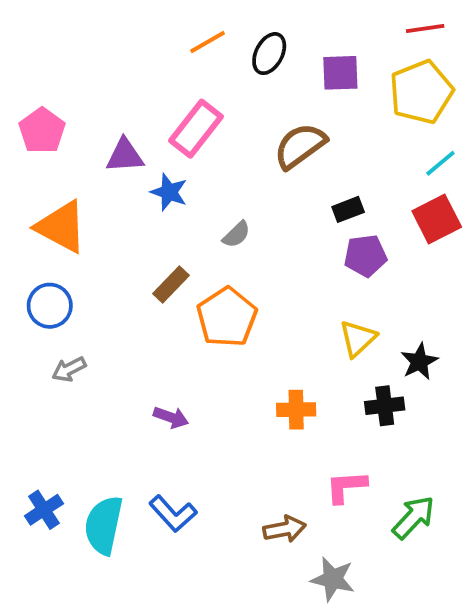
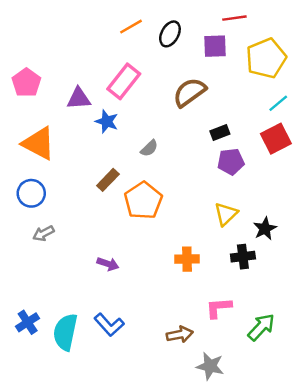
red line: (425, 29) -> (234, 18), moved

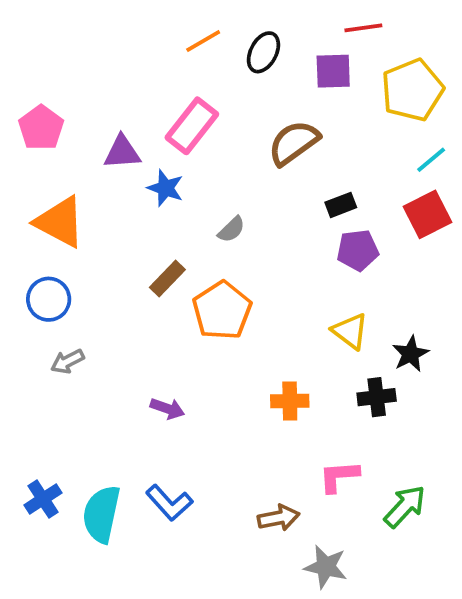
yellow triangle: (226, 214) -> (350, 331), turned -40

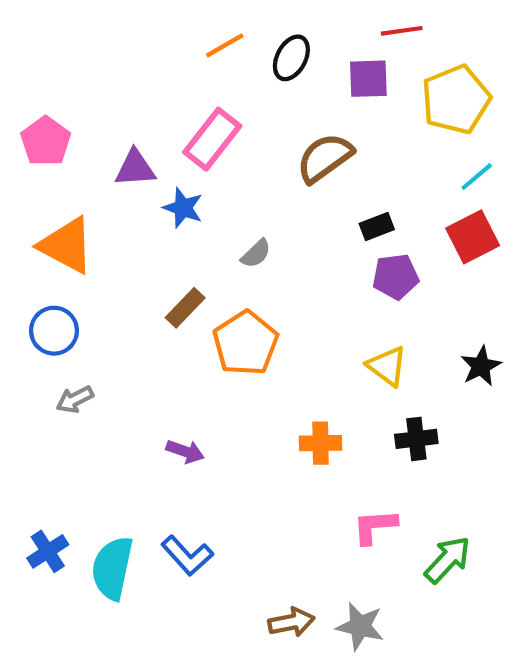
black star: (410, 354) -> (481, 366), moved
brown arrow: (279, 518) -> (291, 622), moved

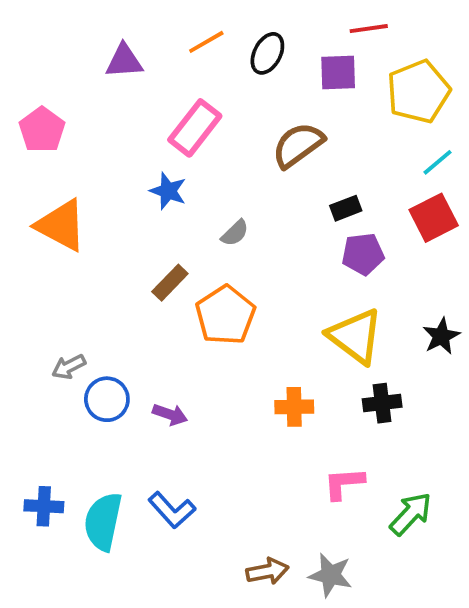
purple triangle: (135, 168) -> (124, 61), moved
blue circle: (54, 331) -> (107, 399), moved
yellow triangle: (387, 366) -> (355, 336), size x1.5
blue cross: (48, 551) -> (44, 506), turned 36

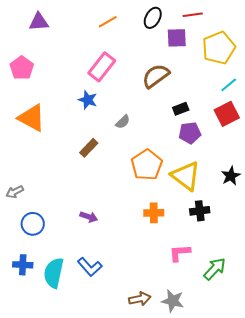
black ellipse: (267, 53) -> (153, 18), moved
purple triangle: (124, 61) -> (39, 22), moved
orange pentagon: (225, 315) -> (147, 165), moved
gray arrow: (69, 367) -> (15, 192), moved
blue circle: (107, 399) -> (33, 224), moved

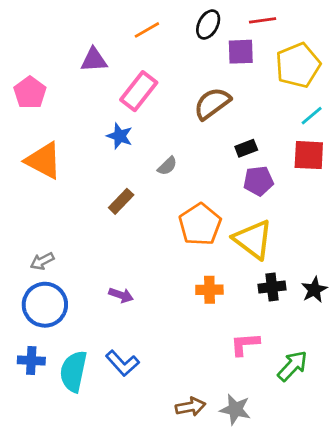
purple triangle: (39, 22) -> (94, 60), moved
red square: (227, 114) -> (309, 155), turned 30
black star: (231, 176) -> (314, 290), moved
gray arrow: (15, 192) -> (42, 261), moved
blue circle: (33, 224) -> (45, 305), size x1.4

